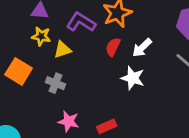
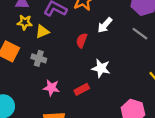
red semicircle: (113, 47) -> (82, 40), moved
white star: (133, 78) -> (101, 68), moved

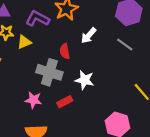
red semicircle: (82, 40) -> (65, 51), turned -32
gray cross: (39, 58) -> (49, 72), moved, size x1.6

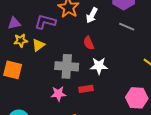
white arrow: (89, 36) -> (92, 15), moved
red semicircle: (65, 51) -> (89, 43), moved
red rectangle: (65, 102) -> (86, 89), turned 32

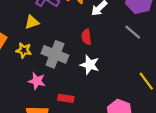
yellow star: (21, 40) -> (24, 50), moved
red rectangle: (86, 89) -> (66, 98), moved

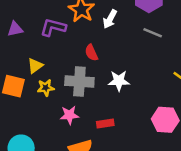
yellow triangle: (32, 22) -> (35, 66), moved
red semicircle: (86, 37) -> (91, 53), moved

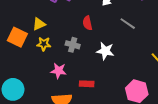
gray line: (153, 33) -> (128, 24), moved
gray cross: (79, 82) -> (73, 45), size x0.6

